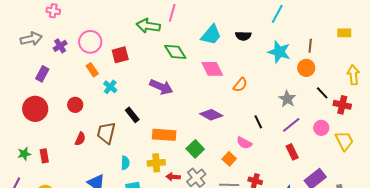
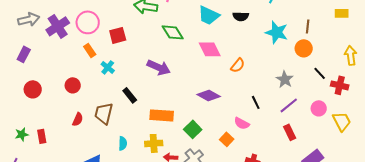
cyan trapezoid: (211, 35) -> (209, 15), turned 75
purple cross: (60, 46) -> (58, 26), size x1.6
purple rectangle: (42, 74) -> (24, 54), moved
red circle: (35, 109) -> (33, 89), size x0.7

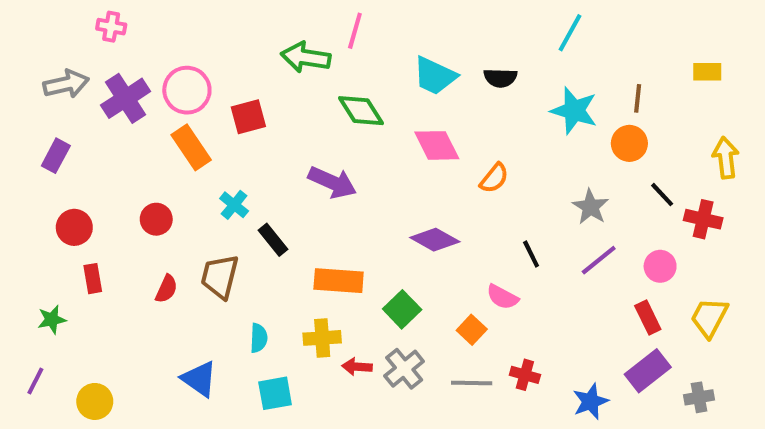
orange rectangle: (90, 50) -> (191, 147), size x1.5
cyan cross: (108, 67) -> (234, 205), moved
yellow trapezoid: (342, 121) -> (709, 317), moved, turned -125
red rectangle: (290, 132) -> (648, 317), moved
red rectangle: (42, 136) -> (93, 279), moved

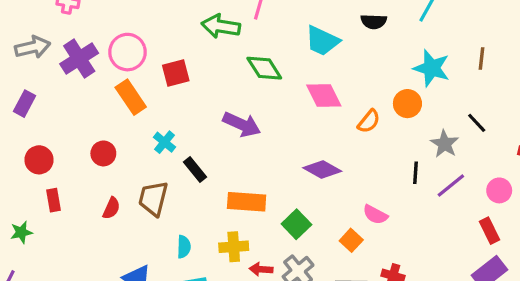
black semicircle: (500, 78) -> (374, 21), moved
orange circle: (629, 143) -> (407, 104), moved
black line: (662, 195) -> (477, 123), moved
black line: (531, 254) -> (416, 173), moved, turned 30

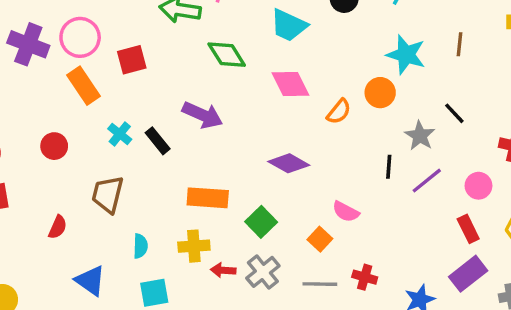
purple cross: (79, 59) -> (28, 44), turned -36
black rectangle: (195, 170) -> (158, 141), moved
red semicircle: (111, 208) -> (58, 227), moved

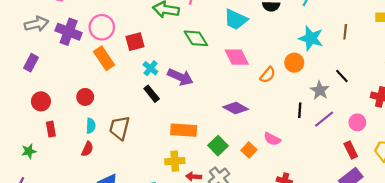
cyan cross: (120, 134) -> (150, 68), moved
orange square: (320, 239) -> (249, 150), moved
cyan semicircle: (140, 246) -> (91, 126), moved

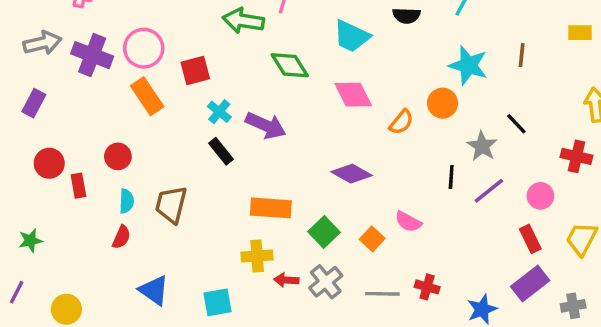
red rectangle: (51, 129) -> (78, 186), moved

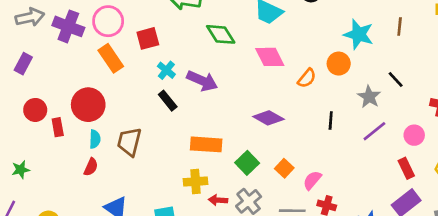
red circle: (118, 156) -> (88, 105), size x1.6
black line: (451, 177) -> (331, 121), moved
pink semicircle: (408, 222) -> (312, 180), moved, turned 102

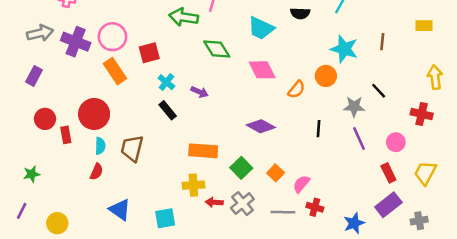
purple arrow: (202, 81) -> (200, 92), size x0.6
gray star: (369, 97) -> (354, 107), turned -30
purple line: (374, 131) -> (359, 139), turned -75

